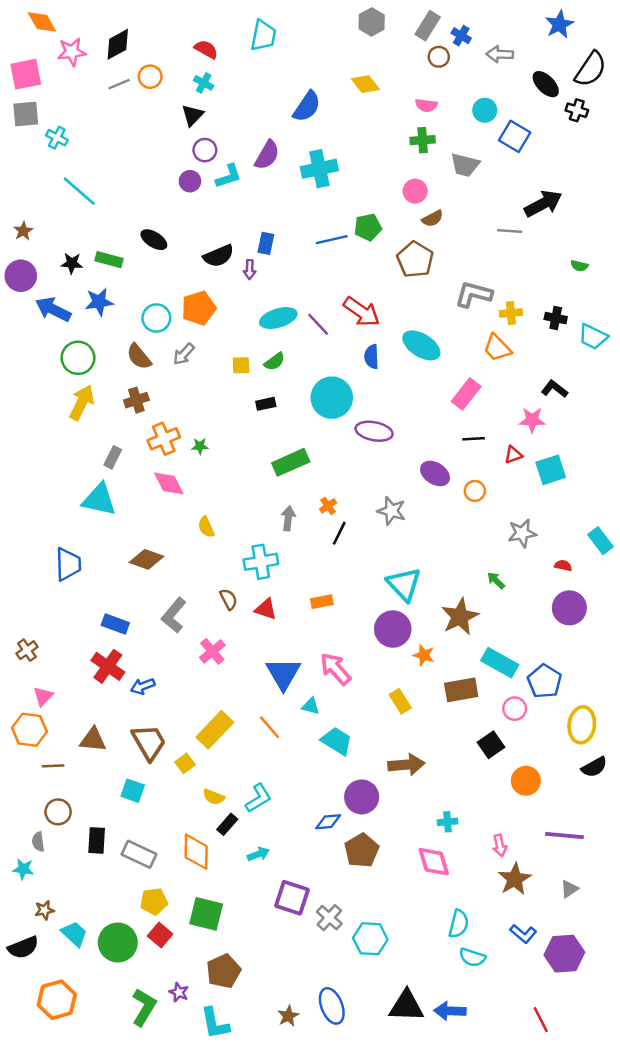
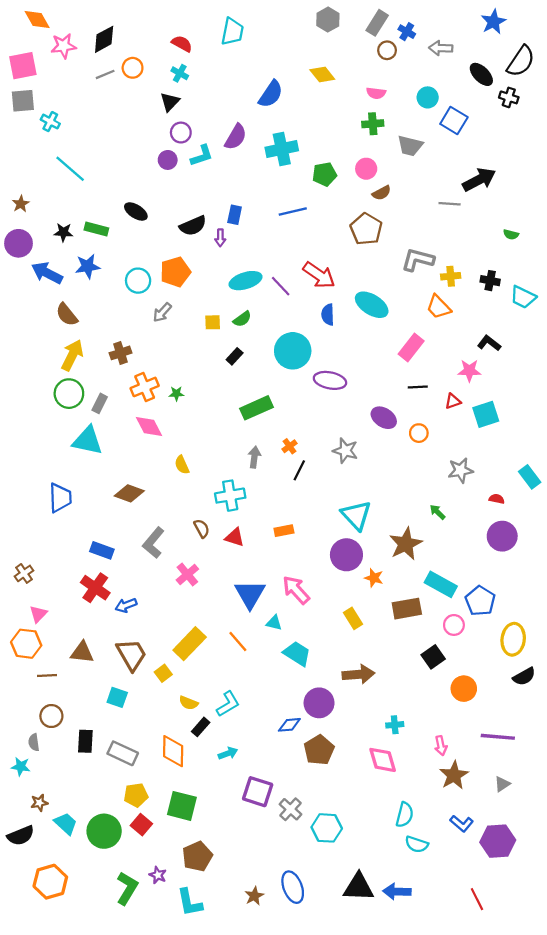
green pentagon: (368, 227) -> (325, 174), moved
brown semicircle: (139, 357) -> (67, 315), moved
green circle: (78, 358) -> (69, 394), moved
black rectangle: (266, 404) -> (235, 356), turned -35

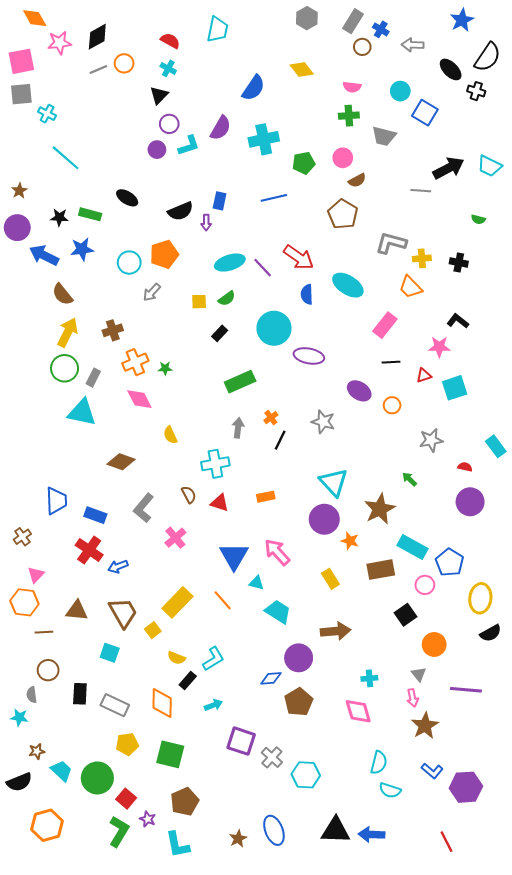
cyan trapezoid: (523, 297) -> (490, 166), moved
blue trapezoid: (60, 498) -> (56, 501), moved
gray triangle: (502, 784) -> (419, 674), moved, turned -35
red square: (141, 825) -> (126, 799), moved

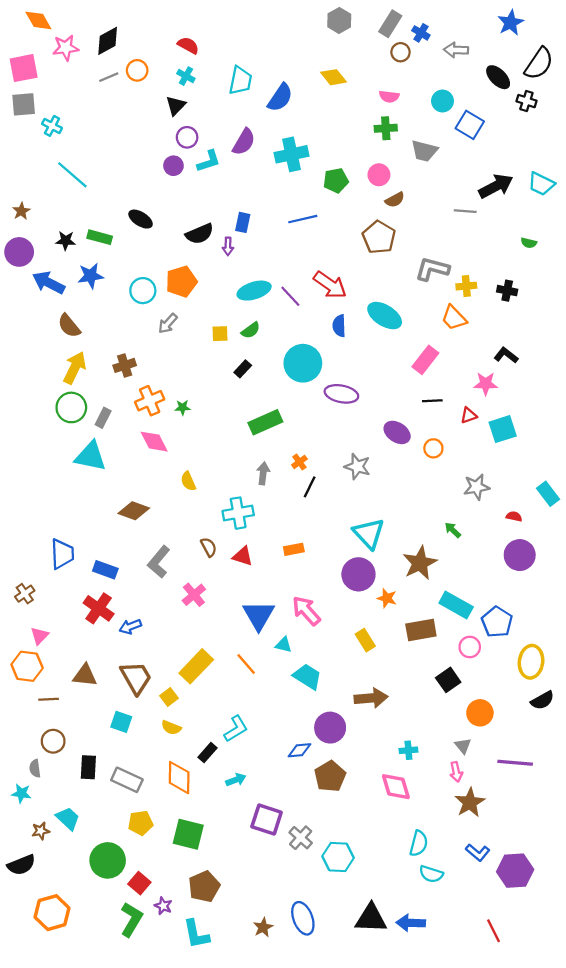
cyan trapezoid: (217, 29) -> (240, 81), moved
yellow semicircle: (176, 658) -> (171, 728), moved
cyan trapezoid: (61, 771) -> (68, 818), moved

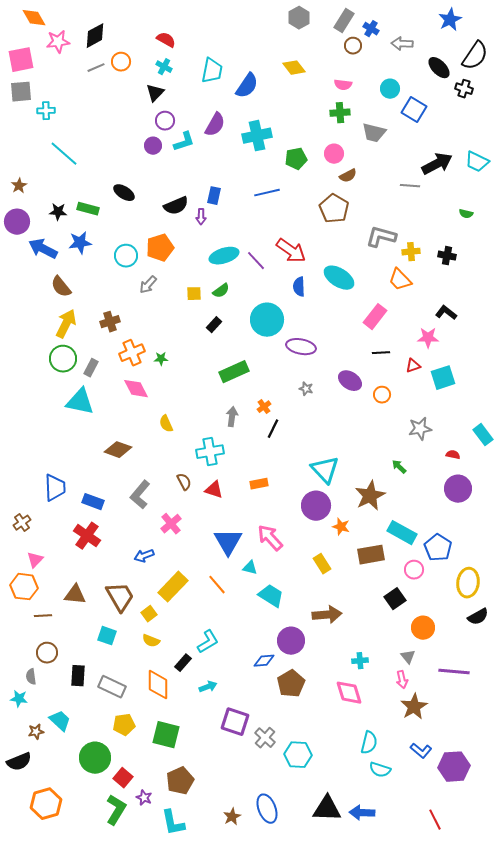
cyan cross: (52, 126) -> (46, 111), turned -30
gray star: (357, 467) -> (306, 389), moved, size x0.6
blue arrow: (130, 627) -> (144, 556), moved

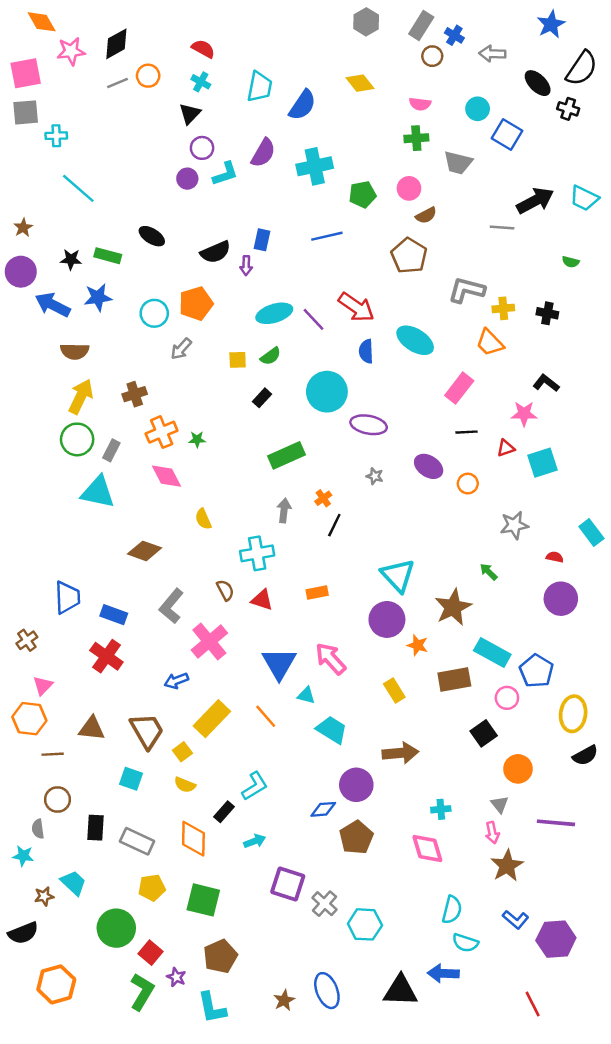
brown semicircle: (61, 287) -> (75, 351), turned -50
pink cross: (171, 524) -> (209, 642), size x1.4
blue arrow: (362, 813) -> (443, 973), moved

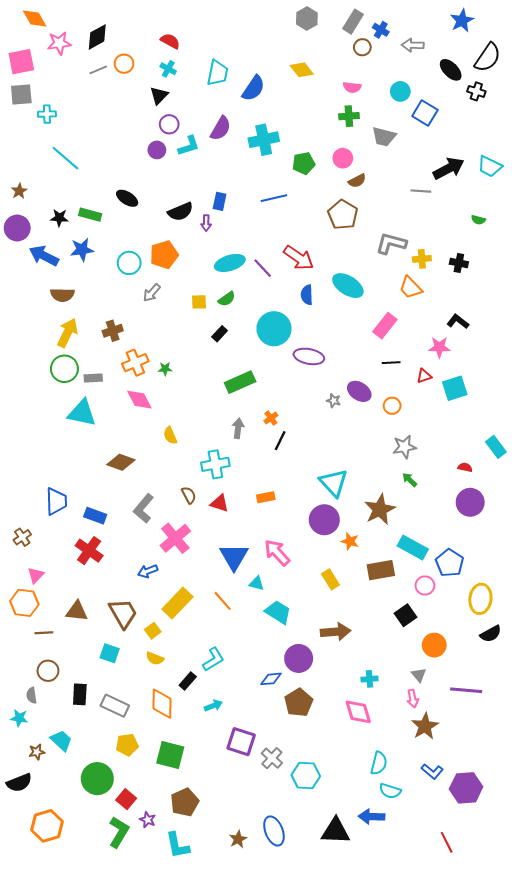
gray rectangle: (111, 450) -> (93, 378), turned 60
gray star: (375, 476) -> (334, 401), moved
gray star: (514, 525) -> (404, 447), moved

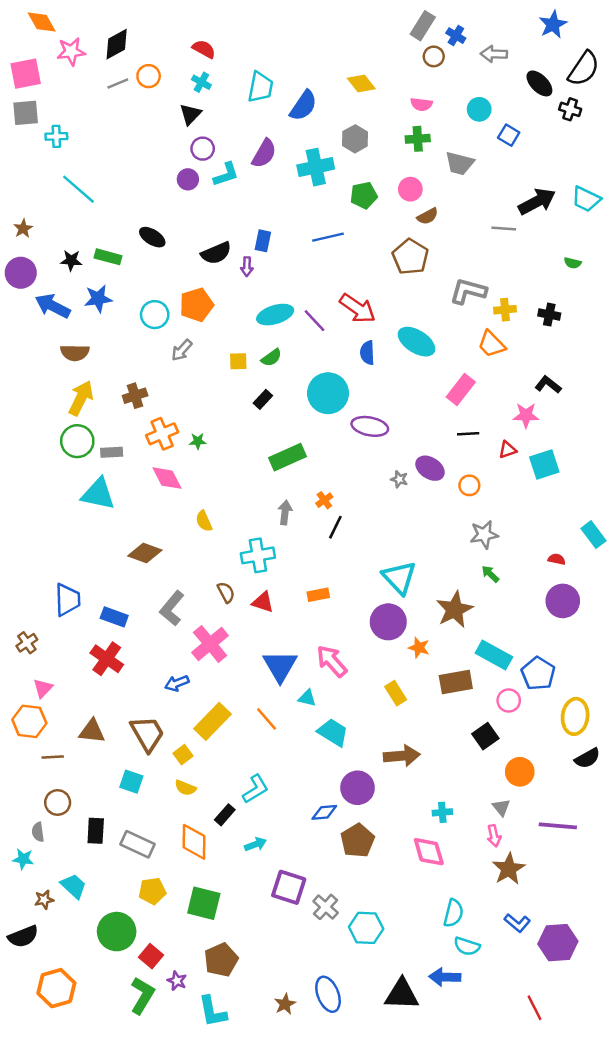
gray hexagon: (307, 18) -> (355, 139), moved
blue square: (425, 113) -> (509, 135), size x0.7

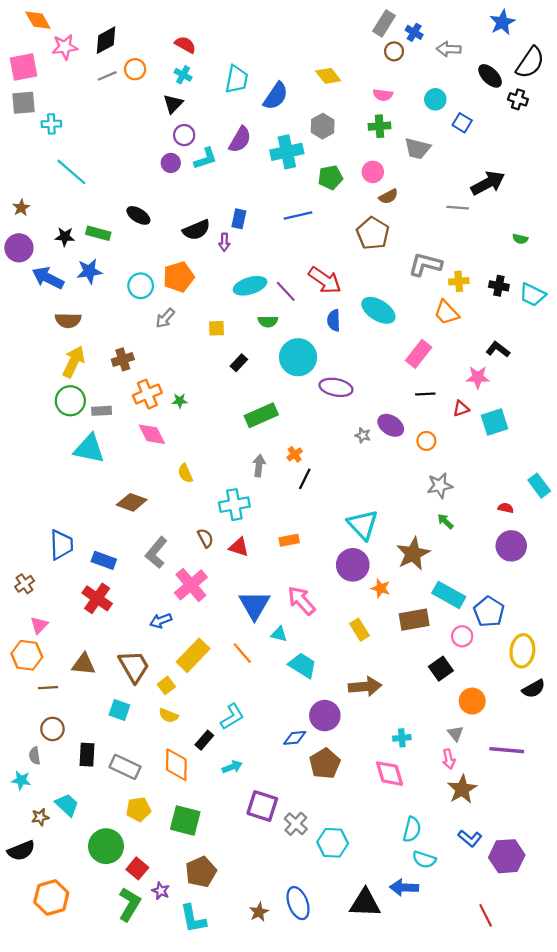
cyan trapezoid: (586, 199) -> (532, 295), moved
green semicircle: (271, 358) -> (268, 321), moved, turned 36

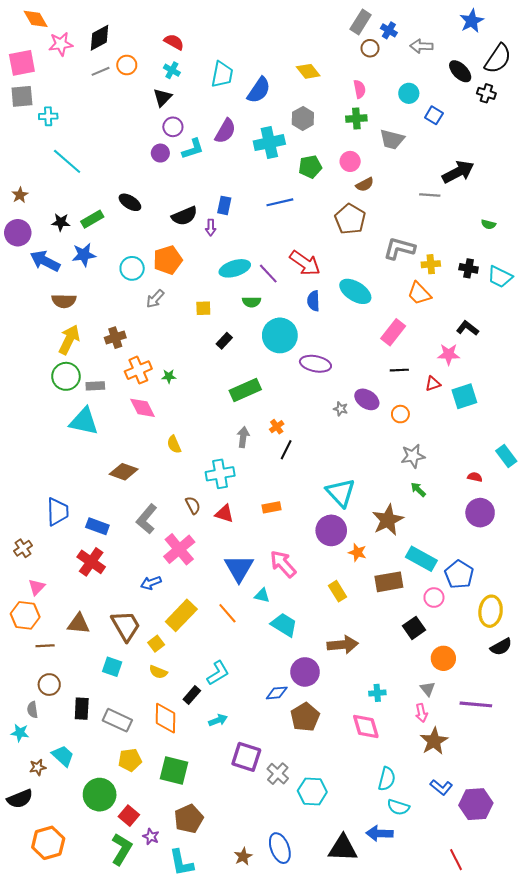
pink semicircle: (383, 95) -> (360, 89), turned -108
green rectangle: (98, 233) -> (92, 219), turned -45

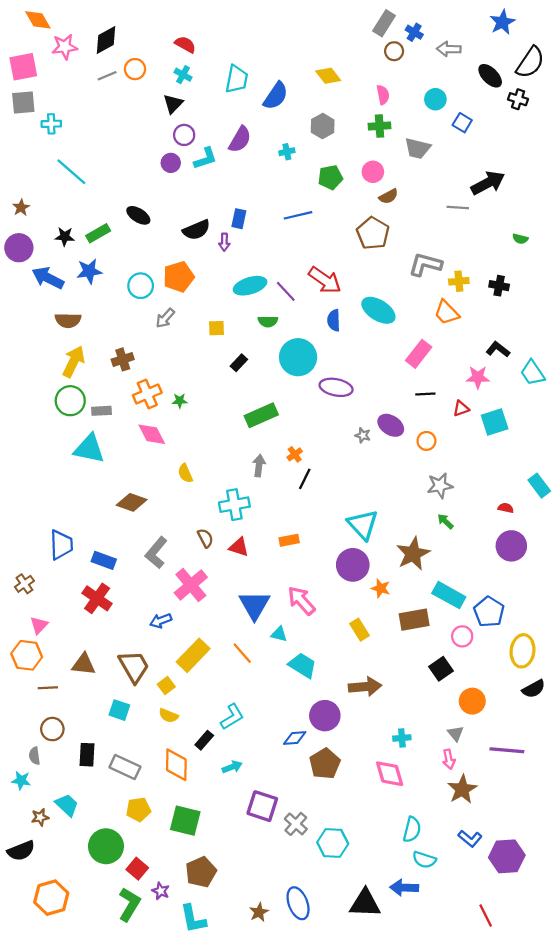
cyan cross: (269, 143) -> (287, 152), size x0.5
cyan trapezoid: (500, 277) -> (533, 373), moved, turned 30

